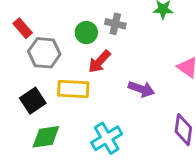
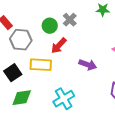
gray cross: (115, 24) -> (70, 20), turned 32

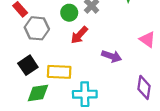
yellow rectangle: (41, 65) -> (59, 72), moved
cyan cross: (64, 99) -> (85, 94), turned 30

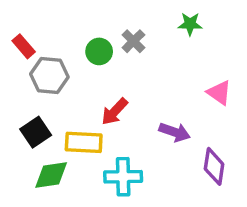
red arrow: (79, 35) -> (115, 112), moved
purple arrow: (112, 56) -> (175, 132), moved

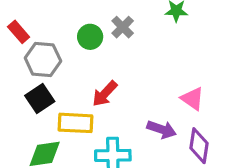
pink triangle: (219, 93) -> (192, 99), moved
black square: (36, 132) -> (40, 99), moved
purple arrow: (175, 132) -> (162, 129), moved

